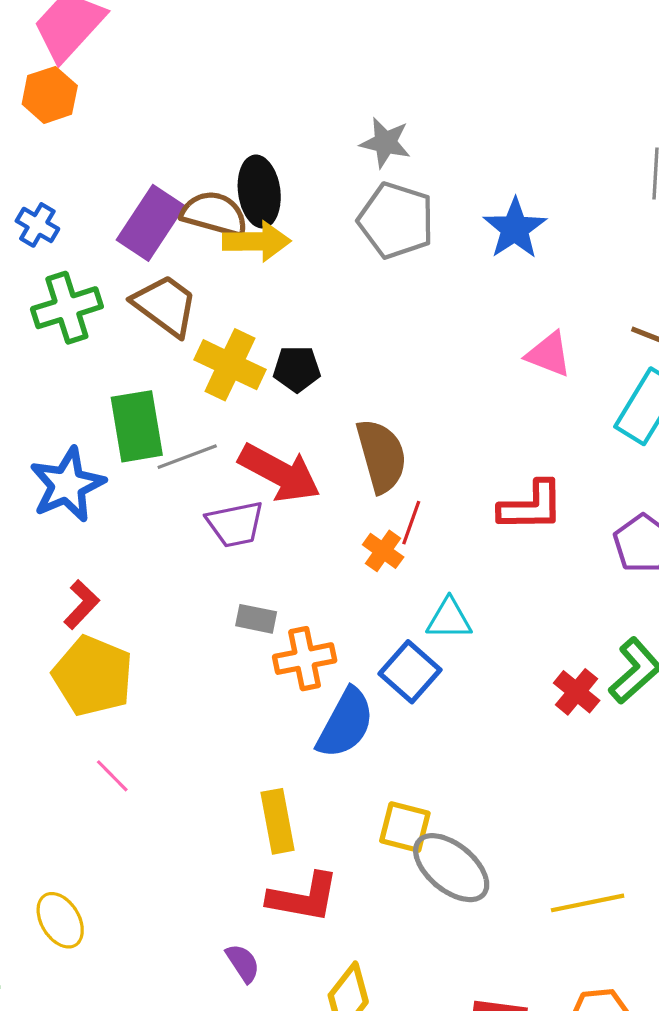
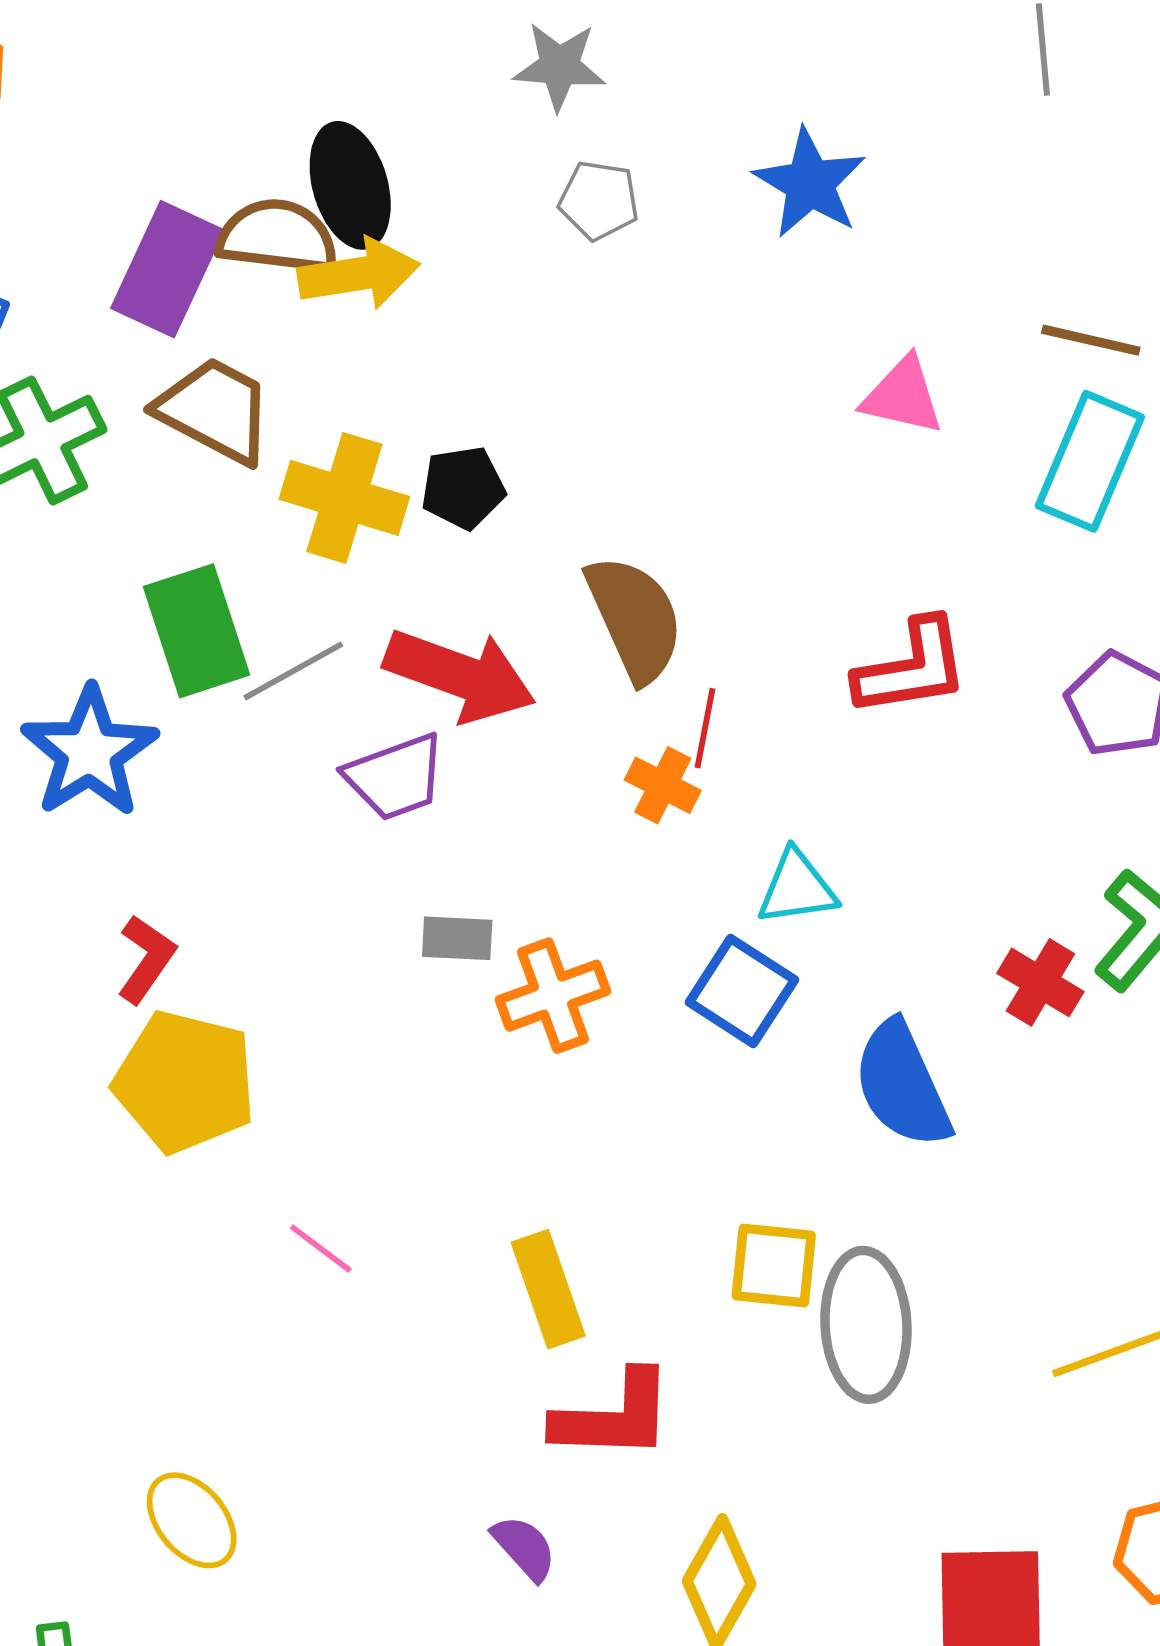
gray pentagon: (396, 220) -> (599, 200), size x0.6
blue semicircle: (345, 723) -> (902, 1085), moved, turned 136
pink line: (112, 776) -> (321, 1248), moved
gray ellipse: (451, 868) -> (866, 1325), turned 56

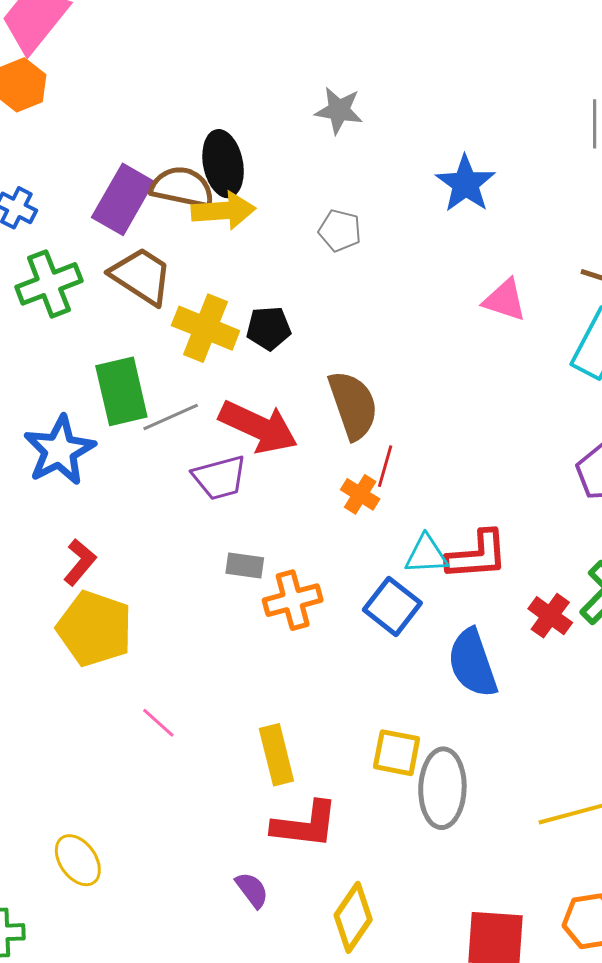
gray pentagon: (599, 200) -> (340, 231), moved
red L-shape: (912, 668) -> (477, 555), moved

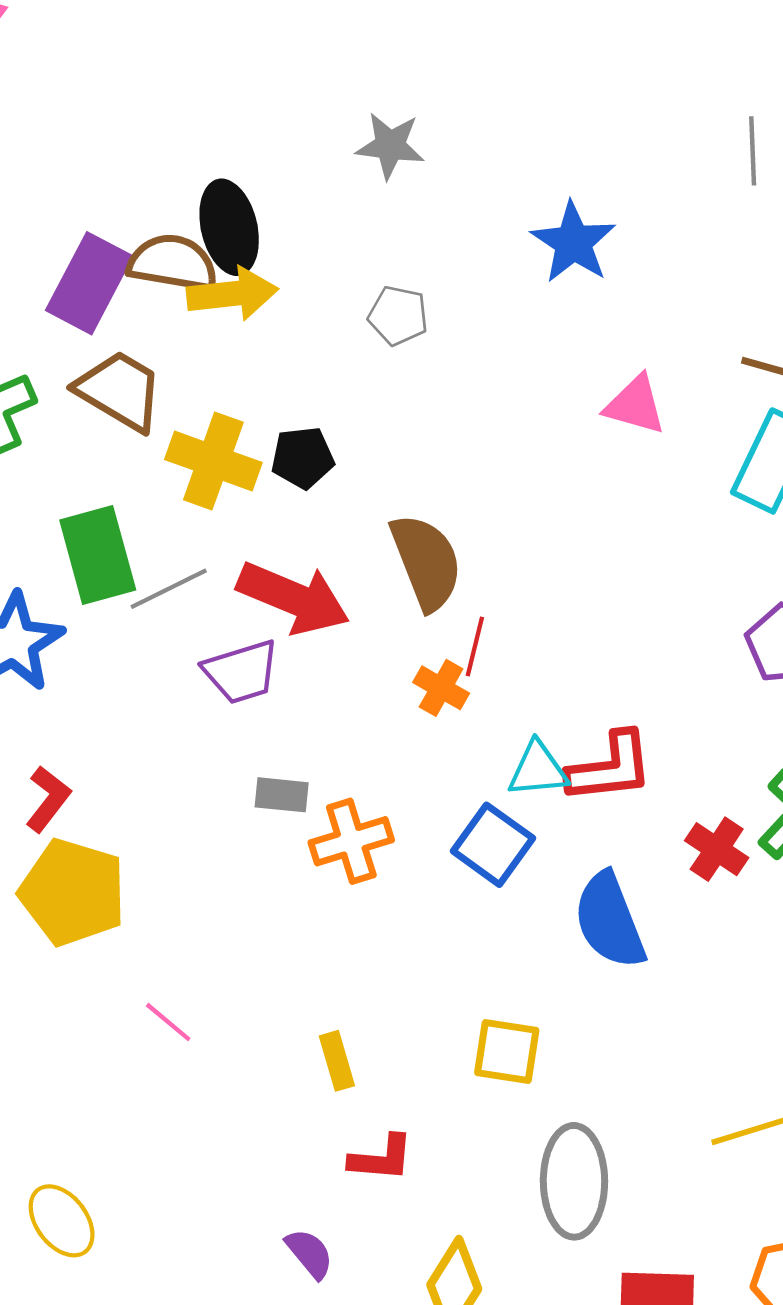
yellow rectangle: (276, 755) -> (337, 1061), size x0.7
gray ellipse: (442, 788) -> (574, 1181), moved
red L-shape: (305, 825) -> (381, 1158), size x0.7

